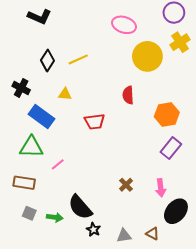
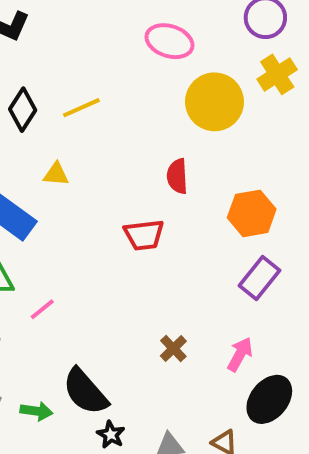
red trapezoid: (94, 122) -> (144, 235), moved
pink arrow: (161, 188) -> (240, 354), turned -144

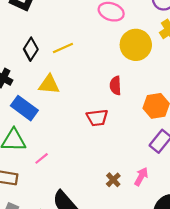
yellow triangle: (56, 174) -> (49, 84), size x1.5
pink arrow: (240, 354) -> (141, 177), moved

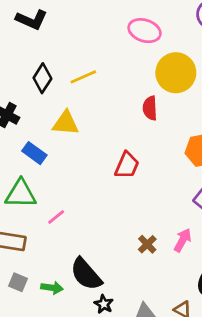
red semicircle: (115, 86) -> (150, 108), moved
blue rectangle: (24, 108) -> (34, 153), size x0.7
red trapezoid: (97, 118) -> (127, 165), turned -60

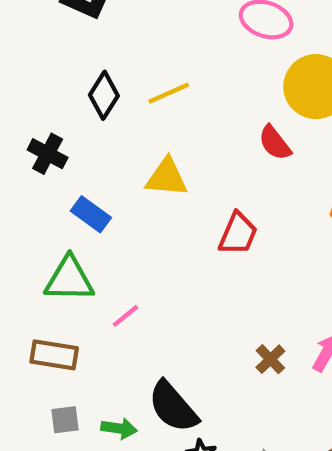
red semicircle: (150, 108) -> (275, 143), turned -35
yellow triangle: (66, 123) -> (167, 177), moved
gray square: (18, 282) -> (65, 420), turned -30

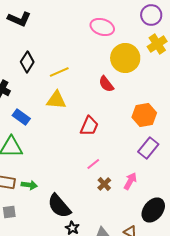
yellow line: (169, 93) -> (59, 72), moved
pink line: (125, 316) -> (93, 164), moved
green arrow: (119, 428) -> (29, 185), moved

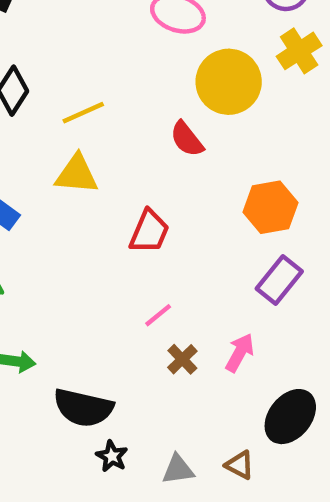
black semicircle: (59, 206) -> (83, 408), turned -36

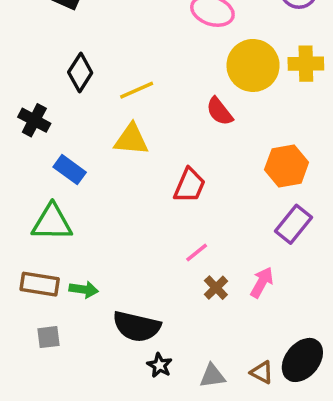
yellow cross: (299, 51) -> (306, 64), moved, turned 32
black ellipse: (290, 417) -> (302, 360), moved

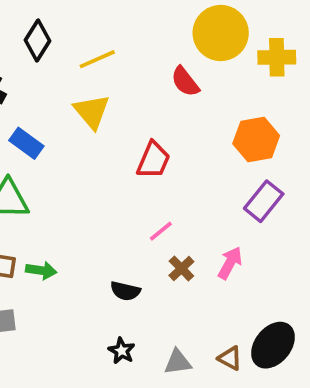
yellow cross: (306, 64) -> (277, 57), moved
yellow triangle: (131, 140) -> (92, 111), turned 45
black semicircle: (137, 326) -> (125, 291), moved, size x0.6

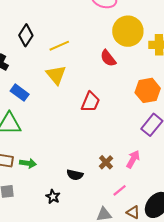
pink line: (161, 231) -> (120, 190), moved
black star: (122, 351) -> (53, 197), moved

